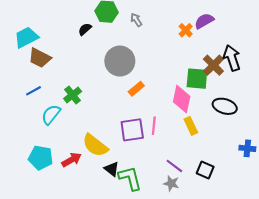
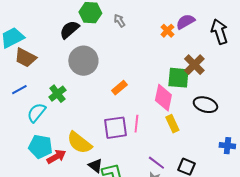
black semicircle: (85, 29) -> (69, 30), size x1.5
black arrow: (232, 58) -> (219, 32), moved
gray circle: (120, 61) -> (83, 61), moved
cyan pentagon: (41, 158) -> (40, 147), moved

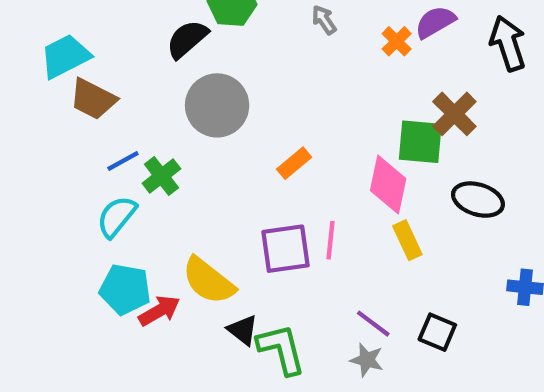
gray arrow: (119, 21) -> (324, 20), moved
blue line: (19, 90) -> (123, 161), moved

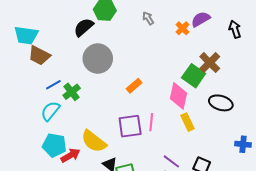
black arrow: (508, 43) -> (235, 29), size x0.7
cyan trapezoid: (65, 56) -> (26, 35), turned -145
green square: (420, 142) -> (194, 76), turned 30

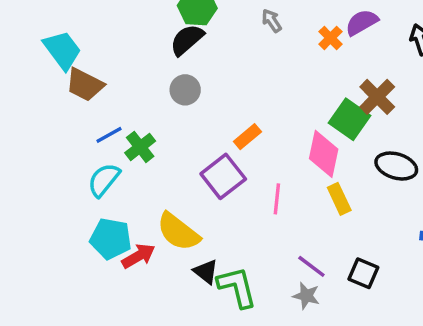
black semicircle: (84, 27) -> (187, 40), moved
cyan trapezoid: (26, 35) -> (62, 50), turned -135
gray circle: (98, 59) -> (185, 90), size x0.6
purple square: (130, 126) -> (223, 176), moved, turned -30

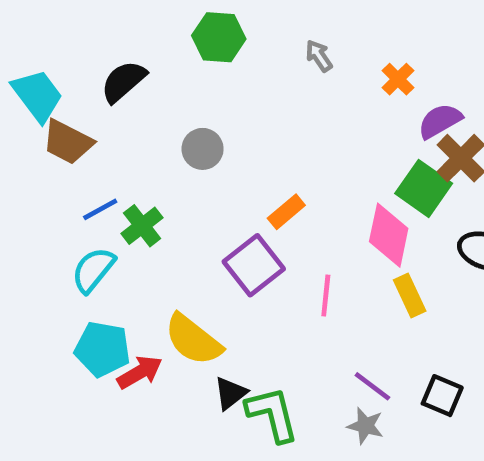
purple semicircle: (362, 22) -> (440, 121), moved
black semicircle: (187, 40) -> (123, 81), moved
black triangle: (206, 272) -> (230, 393), turned 44

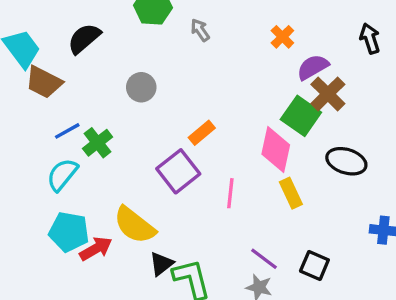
gray arrow: (319, 56) -> (200, 30), moved

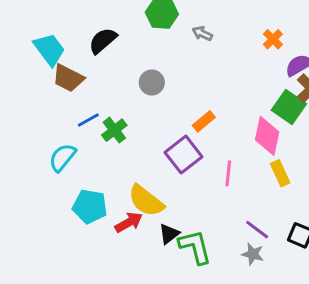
gray arrow: (200, 30) -> (202, 33), turned -30
cyan semicircle: (62, 175) -> (62, 157), moved
red arrow: (96, 249) -> (129, 222), moved

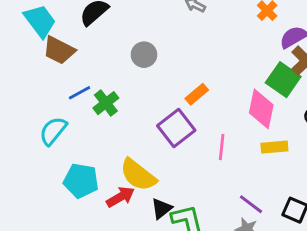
yellow rectangle: (280, 173) -> (274, 147), turned -70

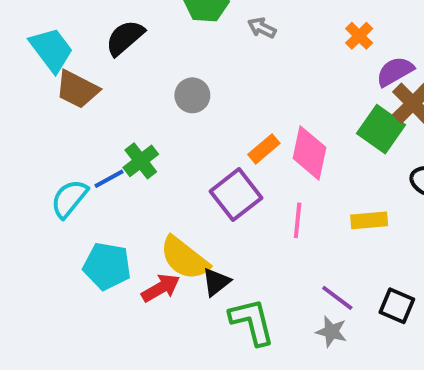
blue line: (79, 93) -> (109, 179), moved
pink diamond: (261, 109) -> (310, 153), moved
black triangle: (162, 209) -> (216, 282), moved

